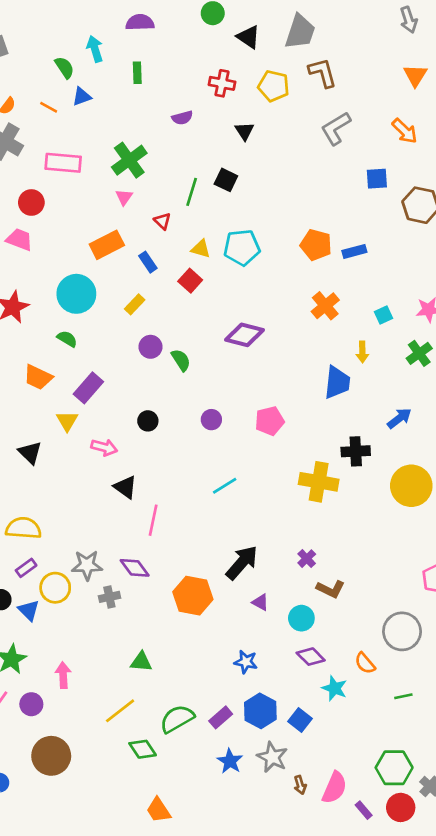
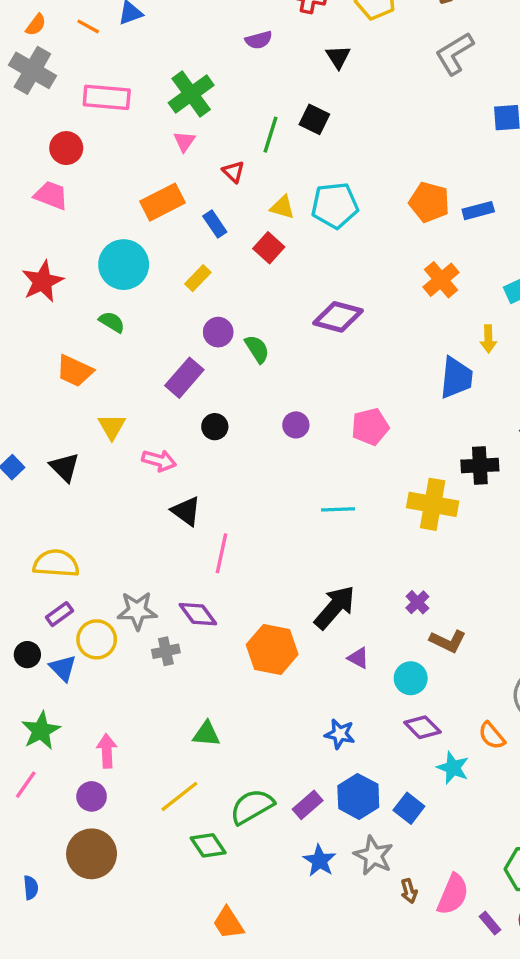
purple rectangle: (88, 388) -> (184, 378), moved
cyan line: (225, 486) -> (338, 509), moved, turned 30
purple circle: (31, 704) -> (92, 796), moved

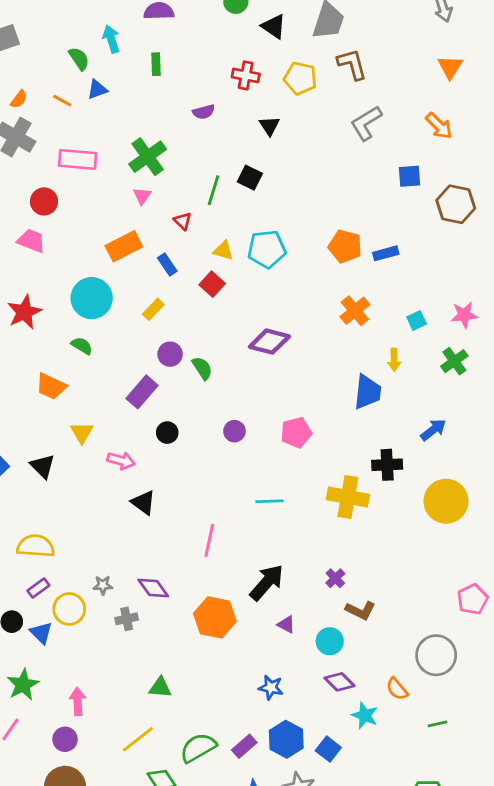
pink line: (222, 553) -> (209, 540), moved
gray star: (137, 611) -> (103, 585), size x0.6

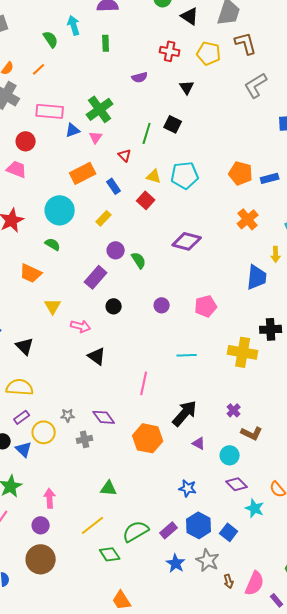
blue triangle: (97, 89) -> (73, 130), moved
orange line: (62, 101) -> (39, 69), turned -72
black triangle: (43, 466) -> (25, 346), moved

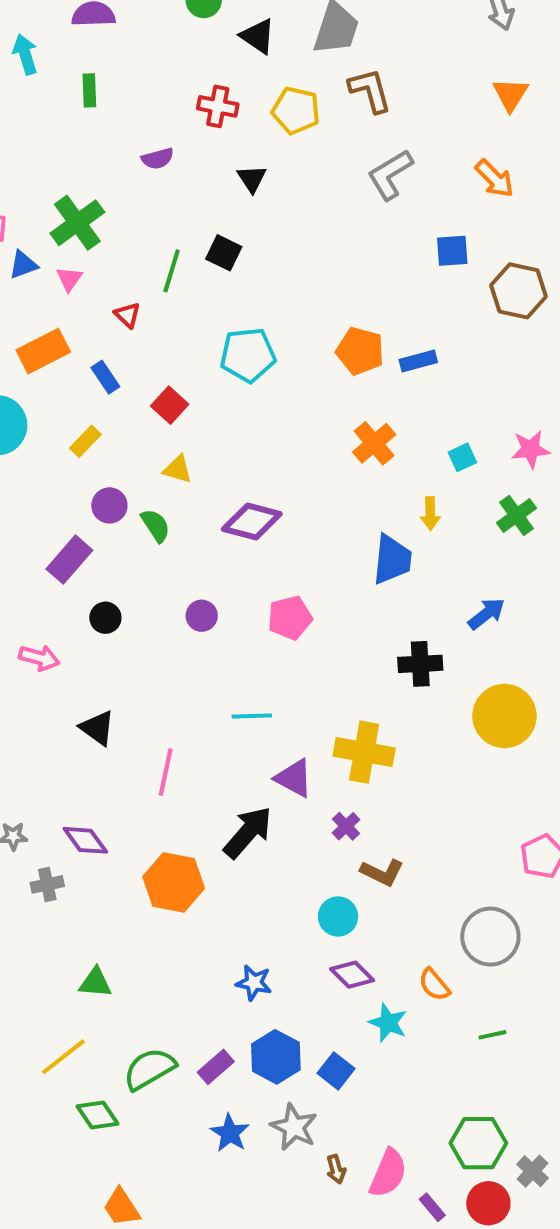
yellow triangle: (154, 176) -> (178, 469), moved
purple diamond: (187, 241) -> (252, 521), moved
yellow cross: (243, 352) -> (364, 752), moved
black triangle: (97, 356) -> (97, 728), moved
purple triangle: (199, 443) -> (294, 778), moved, size x1.5

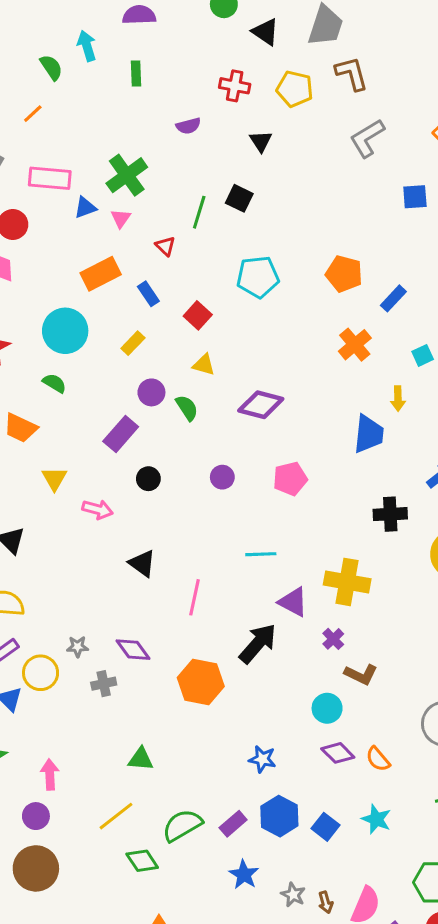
blue rectangle: (418, 361) -> (393, 298), moved, turned -32
orange semicircle: (434, 985) -> (378, 759), moved
cyan star: (388, 1023) -> (376, 819), moved
gray star: (294, 1127) -> (293, 895), moved, size x0.7

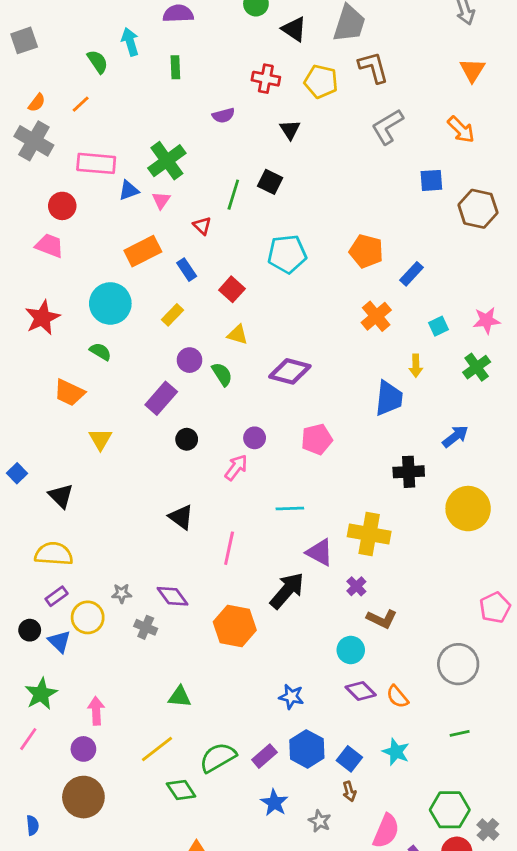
pink arrow: (98, 509) -> (236, 468), moved, turned -68
gray cross: (104, 684) -> (146, 627), turned 35
brown arrow: (326, 902) -> (349, 791), moved

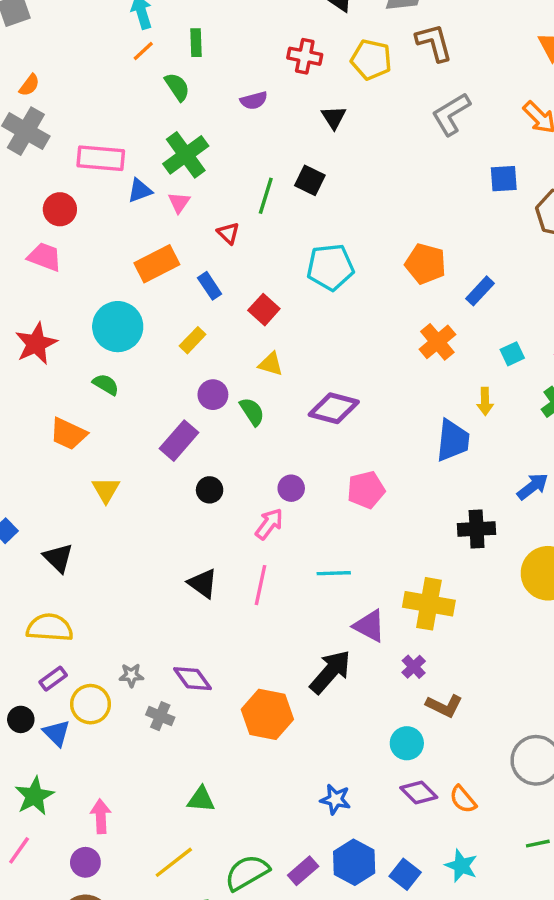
green semicircle: (98, 62) -> (177, 87), moved
orange line: (81, 104) -> (143, 51), moved
pink line: (229, 548) -> (261, 585), moved

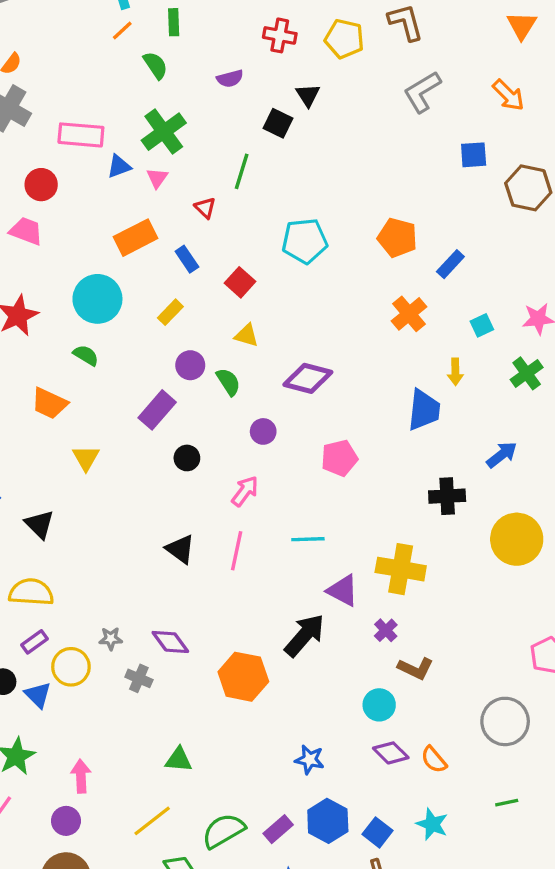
black square: (310, 180) -> (278, 123), moved
purple circle: (291, 488) -> (263, 431), moved

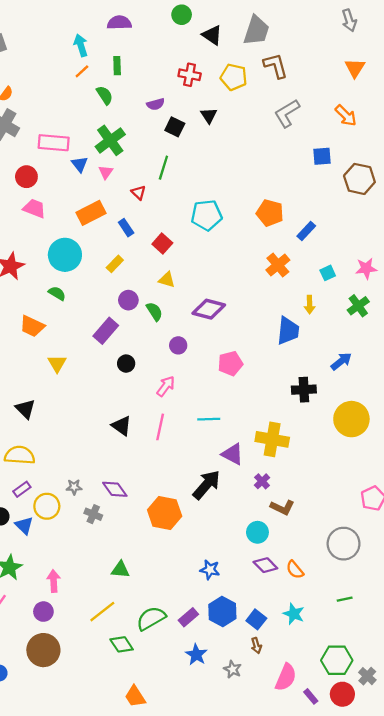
black square: (278, 123) -> (175, 127), moved
blue triangle: (119, 166) -> (80, 164), turned -48
pink trapezoid: (26, 231) -> (34, 208), moved

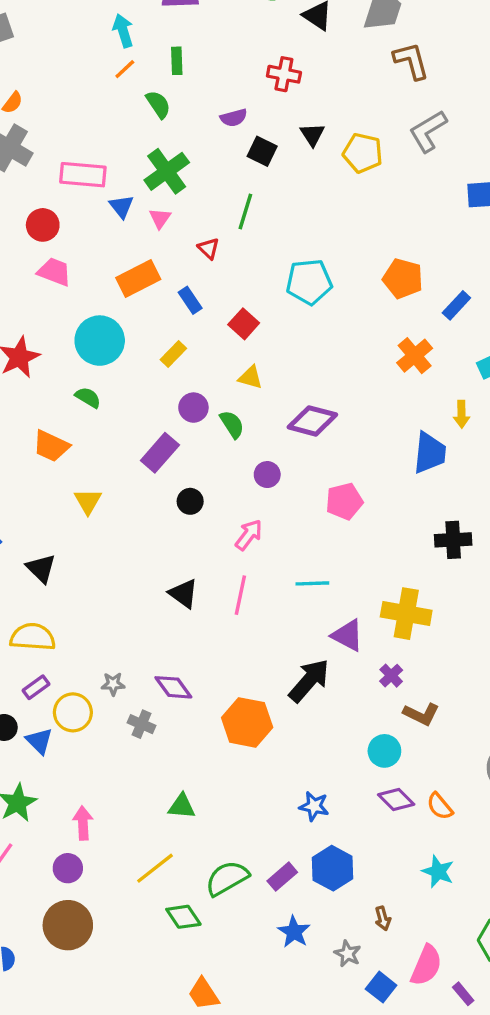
yellow pentagon: (234, 77) -> (363, 153), moved
blue square: (256, 619) -> (381, 987), moved

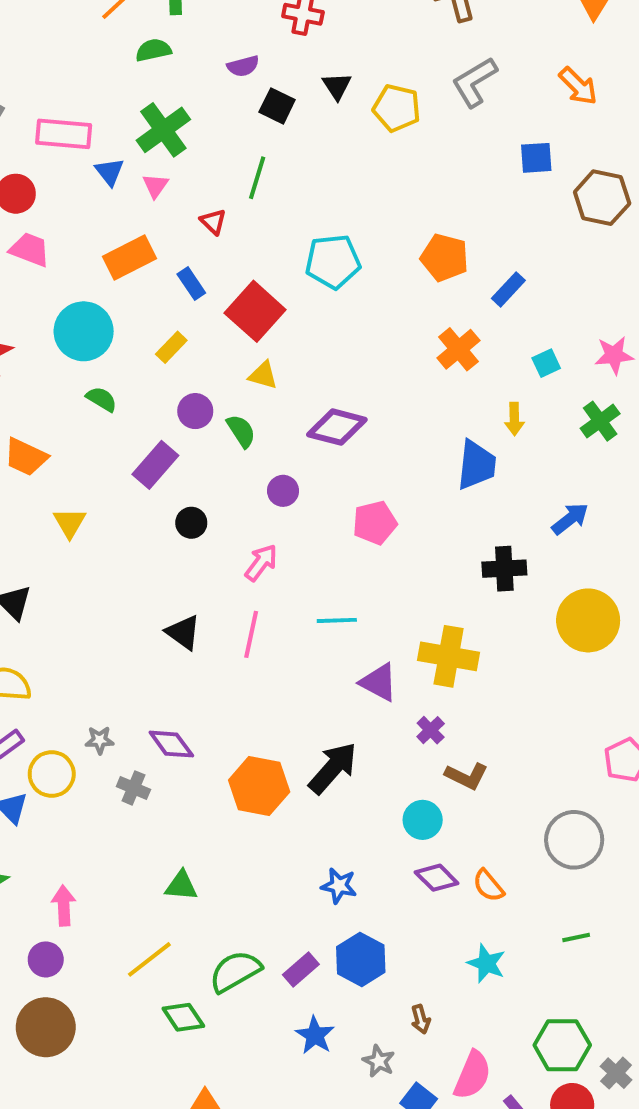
green semicircle: (158, 104) -> (153, 50), turned -68
red square: (244, 324) -> (255, 311), size x1.6
green semicircle: (88, 397) -> (102, 399), moved
black arrow: (309, 681) -> (333, 768), moved

